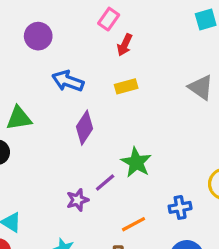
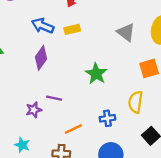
blue arrow: (68, 81) -> (43, 26), moved
green star: (136, 162) -> (96, 74), moved
purple line: (105, 183) -> (54, 98), turned 49

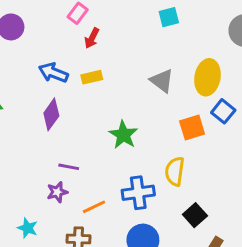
purple star: (34, 110) -> (57, 192), moved
blue cross: (107, 118) -> (138, 193), size x1.5

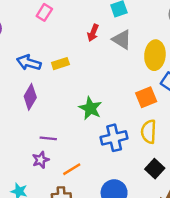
red arrow: (92, 38) -> (93, 33), moved
gray triangle: (162, 81) -> (122, 40), moved
yellow semicircle: (175, 171) -> (149, 132), moved
blue cross: (138, 193) -> (114, 138), moved

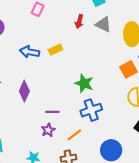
purple diamond: (30, 97) -> (24, 91), moved
blue cross: (114, 138) -> (91, 110), moved

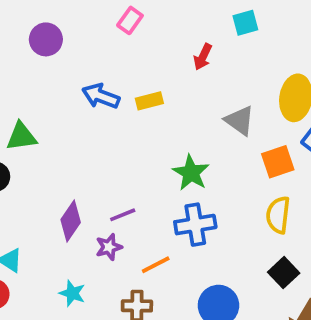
gray triangle: (103, 24) -> (240, 121), moved
purple diamond: (24, 91) -> (71, 221), moved
purple line: (52, 112) -> (123, 215), turned -32

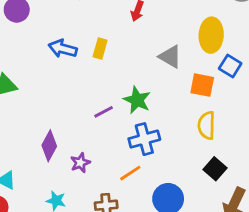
yellow rectangle: (149, 101) -> (100, 48), turned -54
orange square: (278, 162) -> (202, 85), turned 35
purple line: (123, 215) -> (104, 112), moved
orange line: (156, 265) -> (130, 173), moved

